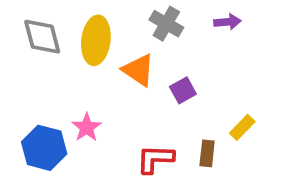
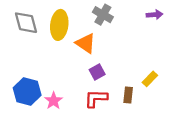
purple arrow: (227, 22) -> (155, 15), moved
purple square: (183, 90) -> (97, 72), moved
pink star: (87, 127) -> (54, 101), moved

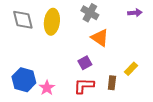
orange triangle: (86, 43) -> (100, 38), moved

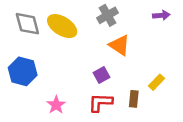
gray cross: (90, 13) -> (108, 15), turned 30
yellow ellipse: (52, 22) -> (62, 26), turned -65
blue hexagon: (24, 80) -> (23, 71), moved

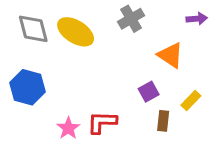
orange triangle: (119, 45) -> (170, 55), moved
purple square: (102, 75) -> (149, 92), moved
red L-shape: (100, 103) -> (102, 122), moved

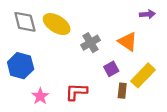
gray cross: (131, 19) -> (90, 43), moved
yellow rectangle: (191, 100) -> (143, 75), size x1.6
pink star: (68, 128) -> (40, 96), moved

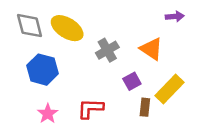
blue hexagon: (21, 66) -> (42, 70), moved

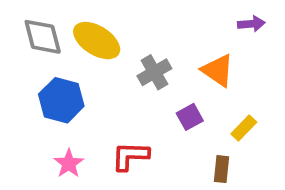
yellow rectangle: (169, 89) -> (244, 128), size x0.6
brown rectangle: (145, 107) -> (221, 169), moved

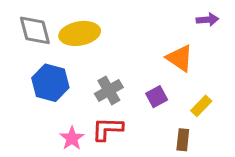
yellow ellipse: (97, 41) -> (80, 33), turned -42
gray cross: (154, 72) -> (109, 90), moved
pink star: (69, 163) -> (72, 138), moved

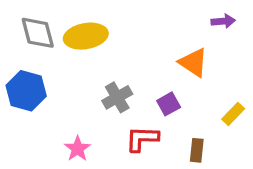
blue hexagon: (50, 83) -> (26, 91), moved
yellow rectangle: (201, 106) -> (233, 114), moved
red L-shape: (107, 129) -> (142, 139), moved

